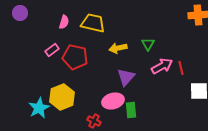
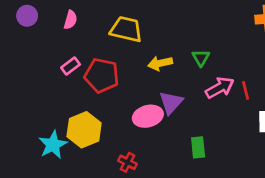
pink semicircle: (64, 22) -> (71, 20), moved
pink ellipse: (113, 101) -> (148, 116), moved
green rectangle: (131, 110) -> (198, 147), moved

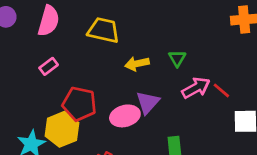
pink semicircle: (71, 20) -> (49, 21), size x1.6
red pentagon: (102, 75) -> (79, 104), moved
red line: (246, 90) -> (221, 90), turned -36

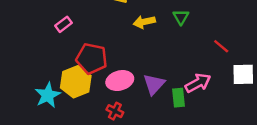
pink arrow: (196, 88) -> (198, 83), moved
purple triangle: (148, 103) -> (154, 84), moved
pink ellipse: (125, 116) -> (120, 81), moved

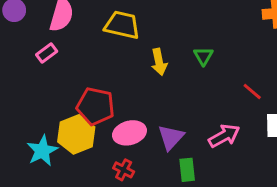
yellow arrow: (144, 22) -> (159, 62), turned -90
pink rectangle: (64, 24) -> (47, 53), moved
green rectangle: (178, 98) -> (187, 170), moved

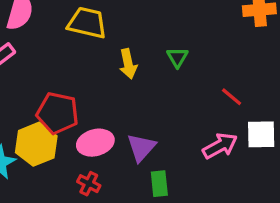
pink arrow: (224, 136) -> (220, 146), moved

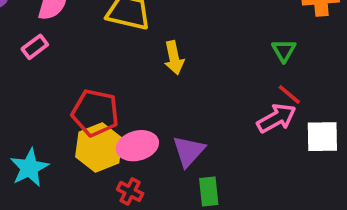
green triangle: (177, 57) -> (284, 50), moved
yellow hexagon: (36, 144) -> (99, 148), moved
pink arrow: (220, 146) -> (277, 118), moved

